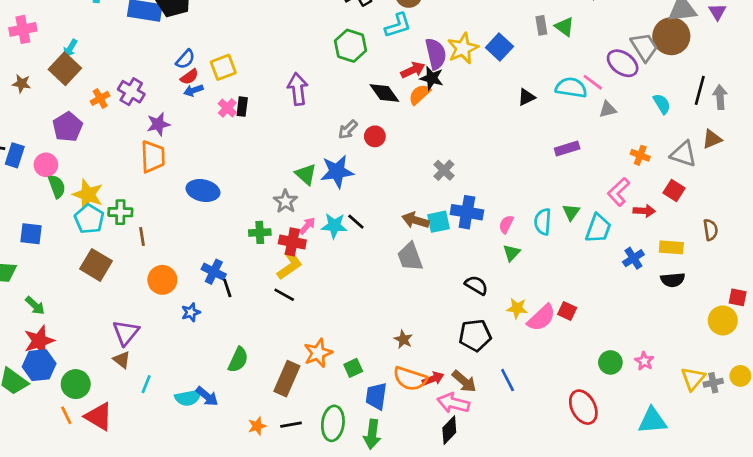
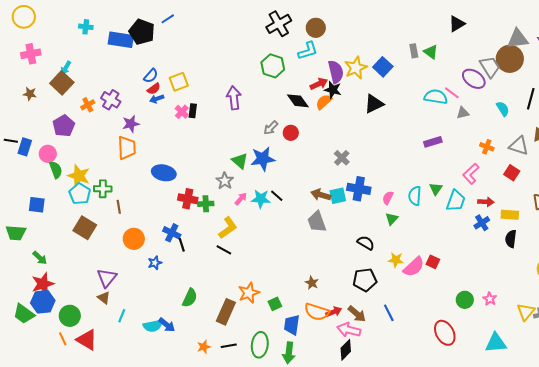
black triangle: (526, 97) -> (374, 104), moved, size x1.5
red arrow: (644, 211) -> (486, 202), moved
red cross: (292, 242) -> (188, 199), moved
black semicircle: (673, 280) -> (511, 239), turned 102

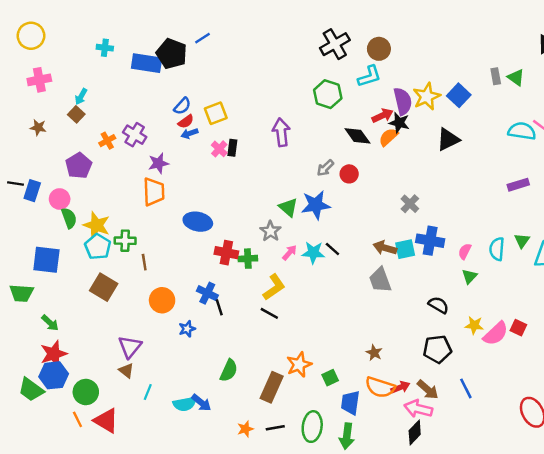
brown square: (62, 83) -> (76, 114), size x0.6
blue square: (37, 205) -> (46, 260), size x1.4

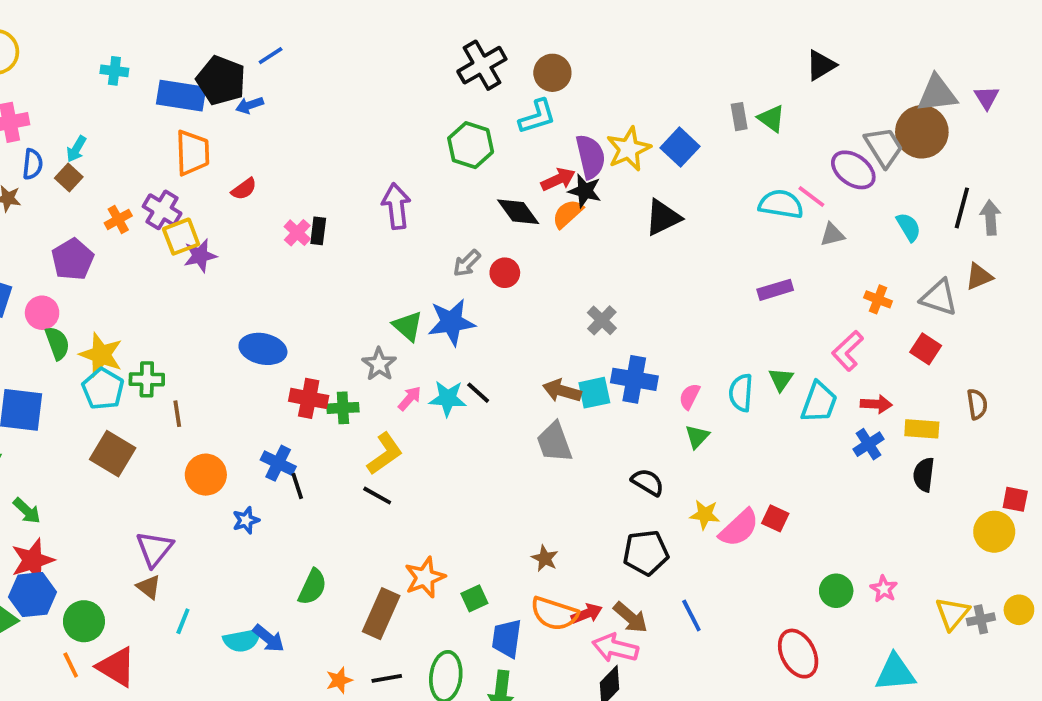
blue semicircle: (182, 106) -> (33, 164), moved, turned -36
yellow square: (216, 113) -> (181, 237), moved
blue arrow: (189, 133) -> (250, 105), moved
orange trapezoid: (154, 192) -> (193, 153), moved

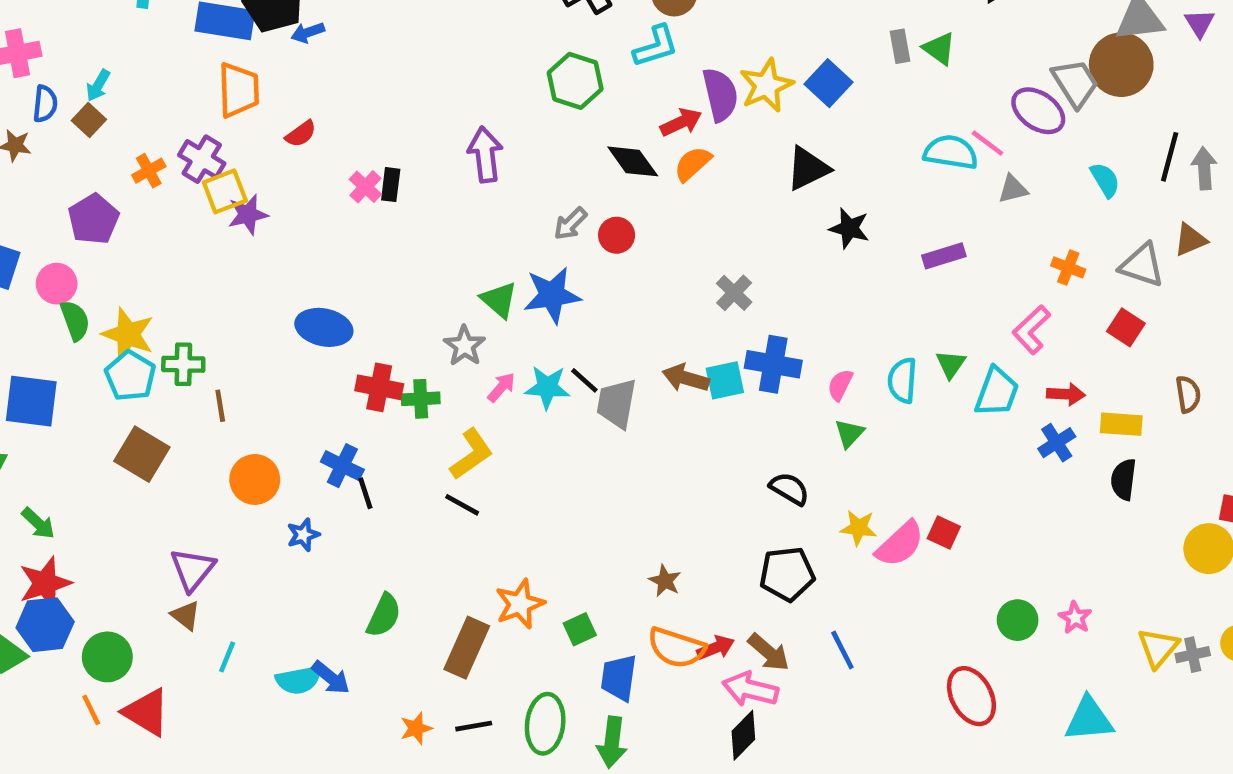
black star: (585, 191) -> (849, 228), moved
gray trapezoid: (554, 442) -> (617, 403), moved, turned 30

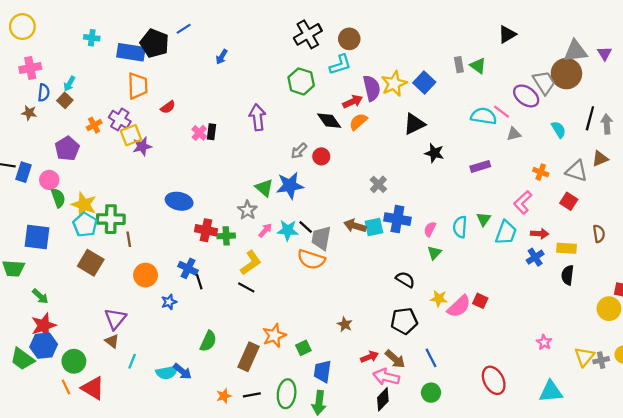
blue arrow: (308, 32) -> (222, 57), moved, turned -40
green cross: (183, 364) -> (111, 219), size x1.4
green circle: (1018, 620) -> (431, 393), moved
orange semicircle: (676, 648) -> (311, 259), moved

